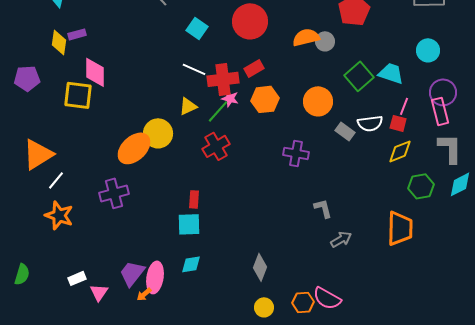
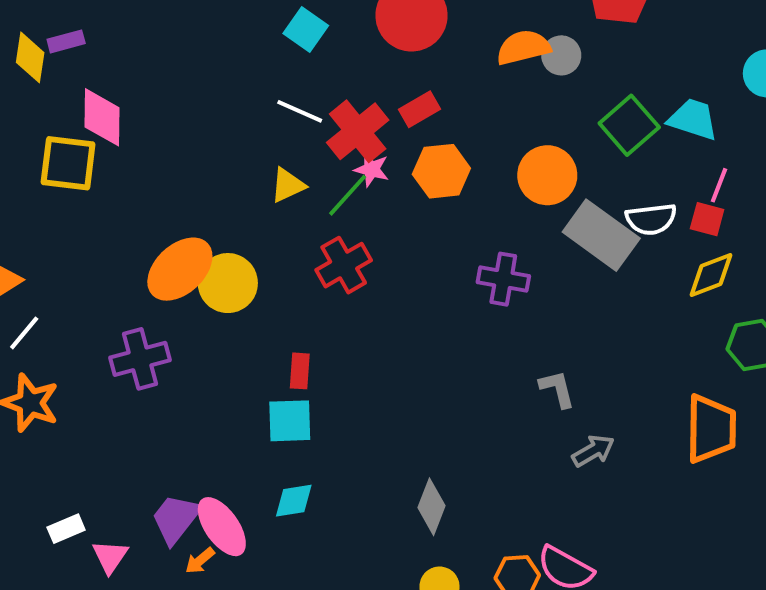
red cross: (223, 79) -> (358, 131), turned -32
gray rectangle: (345, 131) -> (601, 235), size x1.8
yellow circle: (158, 133) -> (228, 283), moved
pink ellipse: (155, 277) -> (222, 527), turned -44

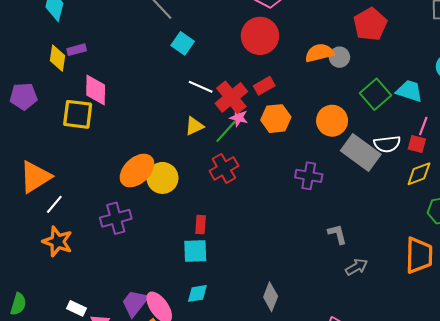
cyan square: (306, 29) -> (183, 43), moved
white rectangle: (66, 529) -> (77, 308), turned 48

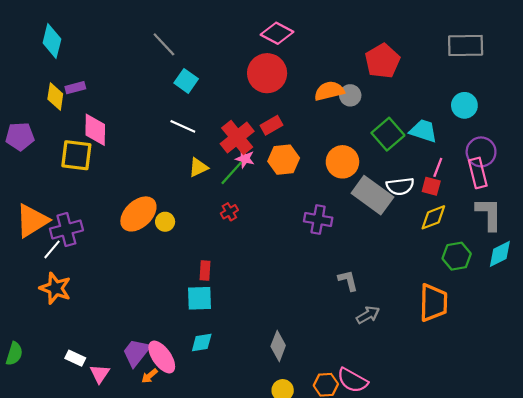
white line: (201, 87) -> (183, 126), moved
red cross: (224, 168) -> (229, 212), size x0.6
yellow circle: (162, 178) -> (165, 222), size x0.6
purple cross: (116, 218) -> (66, 230), moved

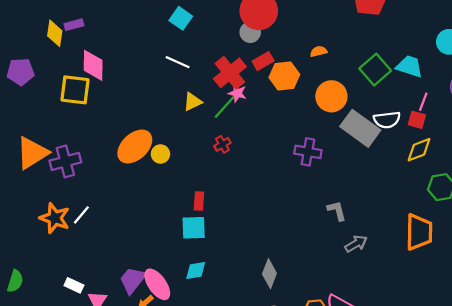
orange semicircle: (329, 91) -> (319, 51), moved, size x0.6
gray circle: (350, 95) -> (250, 32), moved
orange hexagon: (284, 160) -> (284, 76), moved
white line: (52, 249) -> (81, 215), moved

